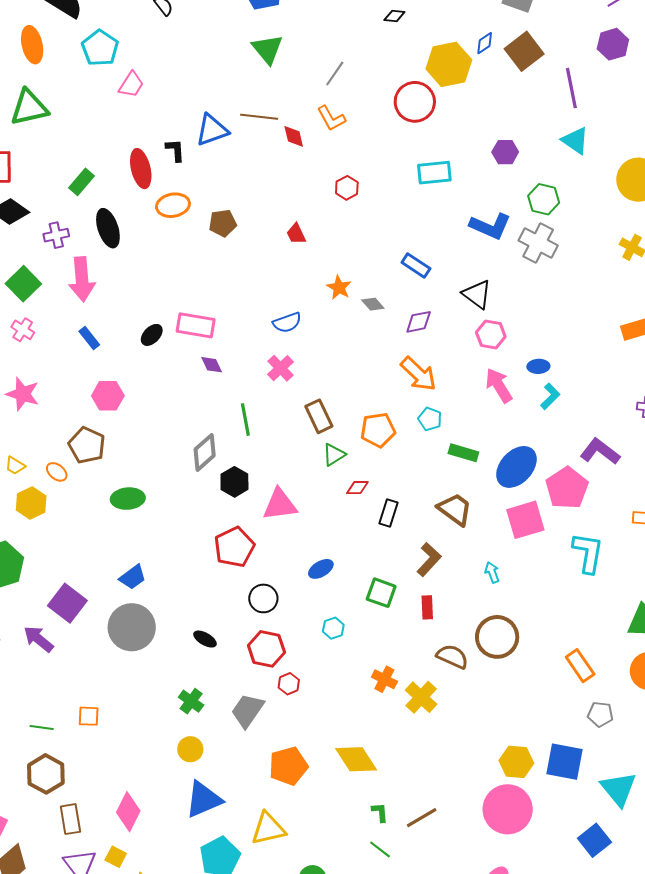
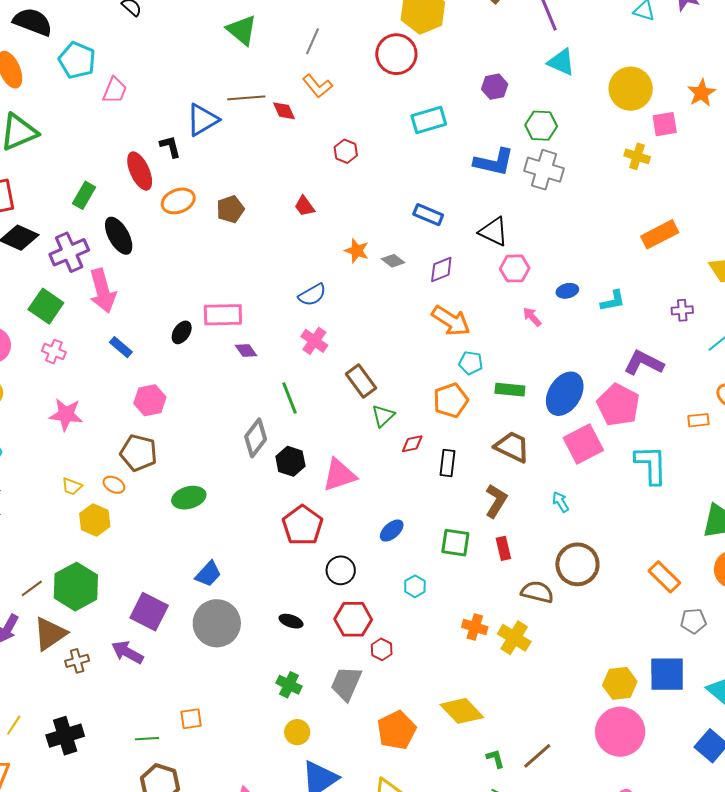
purple cross: (56, 235) -> (69, 252), size x1.5
pink arrow: (499, 385) -> (532, 317), size x0.6
cyan L-shape: (550, 396) -> (613, 301), moved, turned 44
orange pentagon: (378, 430) -> (451, 400), moved

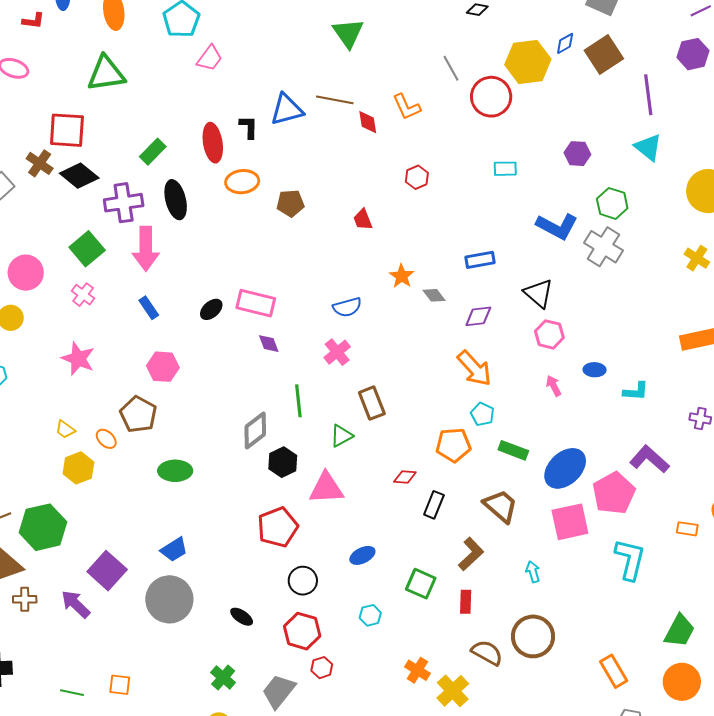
gray line: (312, 41) -> (451, 68), moved, turned -68
cyan rectangle: (429, 120) -> (505, 169), size x0.7
blue rectangle: (428, 215) -> (480, 260), turned -48
green triangle: (383, 416) -> (341, 436), moved

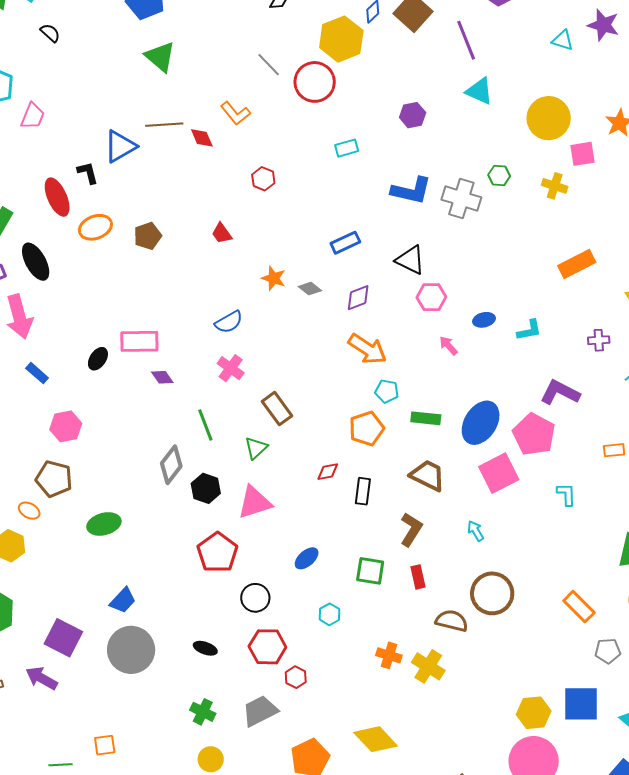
green hexagon: (612, 203) -> (499, 176), moved, size x0.7
cyan L-shape: (630, 559) -> (566, 494), size x0.6
gray trapezoid: (279, 691) -> (260, 711), turned 39

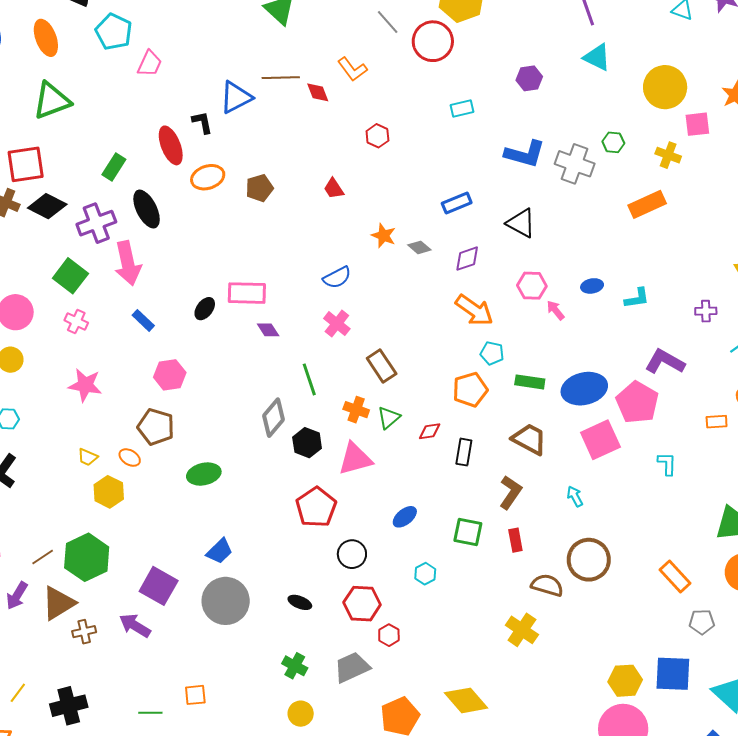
orange rectangle: (577, 264) -> (647, 204), moved
pink hexagon: (431, 297) -> (532, 286), moved
blue ellipse: (481, 423) -> (584, 389), turned 42
green triangle: (256, 448) -> (389, 418), moved
orange cross: (389, 655) -> (356, 410), moved

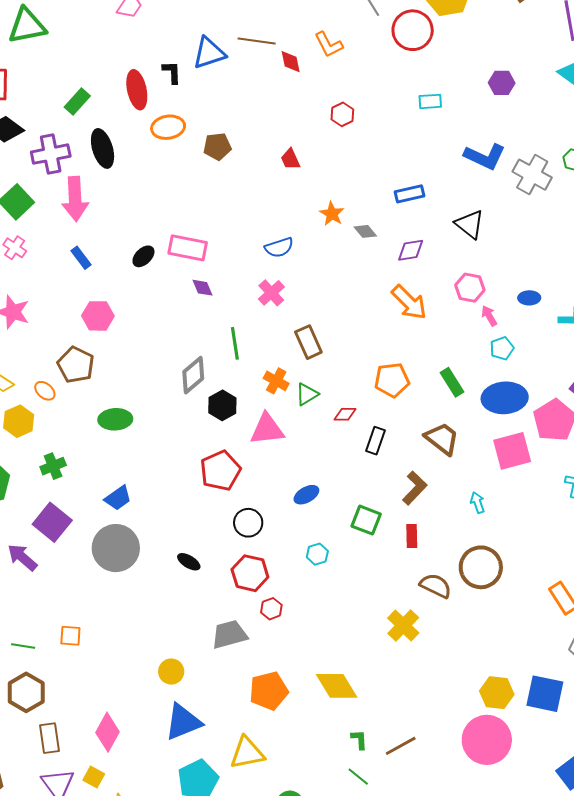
cyan pentagon: (492, 353) -> (502, 348), moved, turned 30
green rectangle: (530, 382) -> (452, 382), turned 40
green cross: (295, 666) -> (53, 466), moved, turned 30

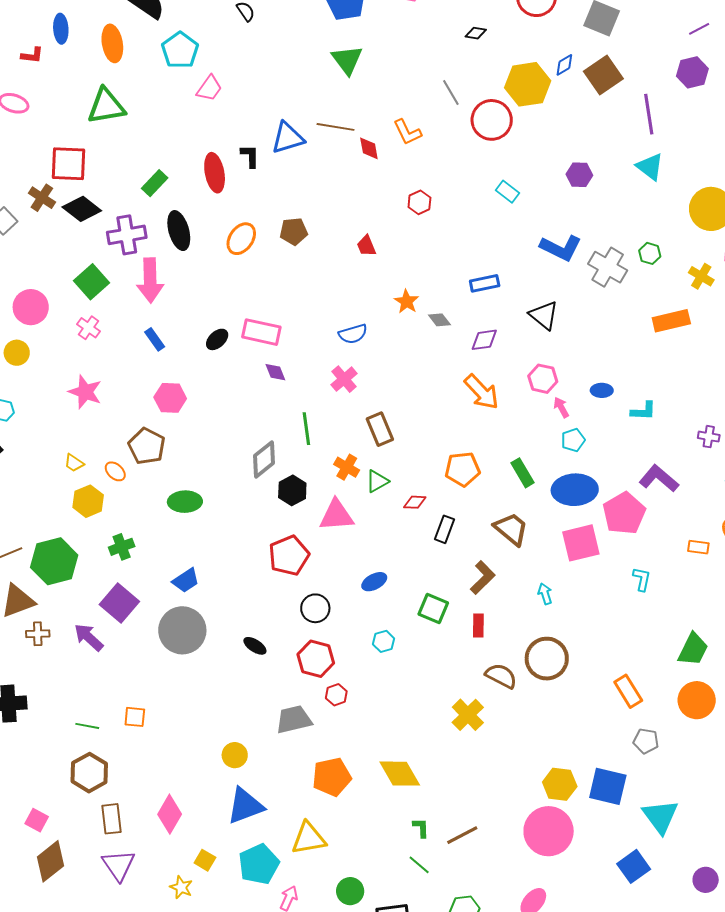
cyan rectangle: (430, 101) -> (508, 192), turned 40
orange ellipse: (168, 127) -> (241, 239), moved, turned -48
yellow square: (94, 777) -> (205, 860), moved

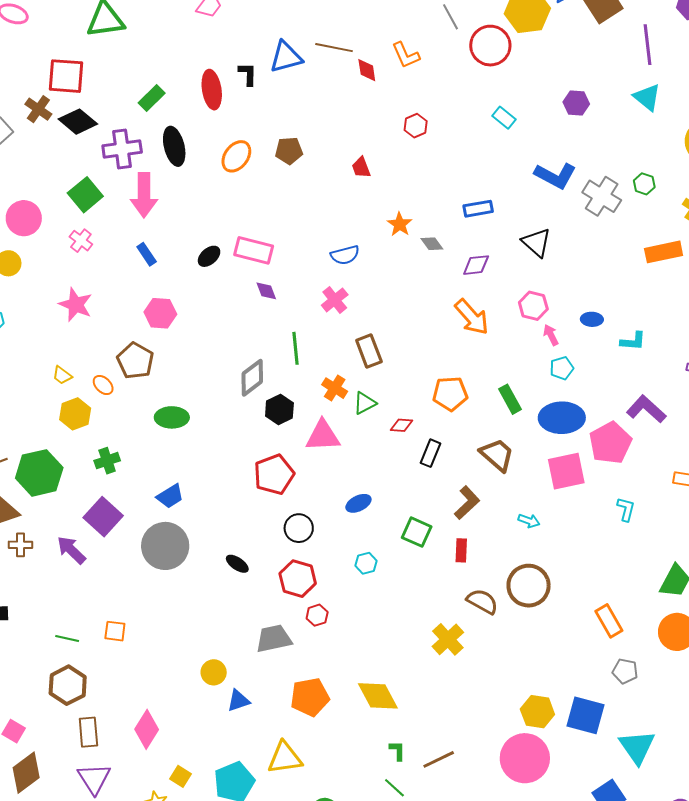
cyan arrow: (545, 594) -> (529, 521), turned 125
blue triangle: (245, 806) -> (238, 701), moved, size x0.6

